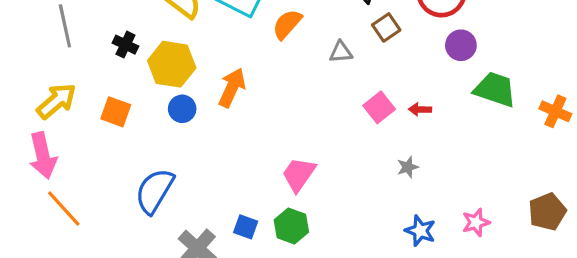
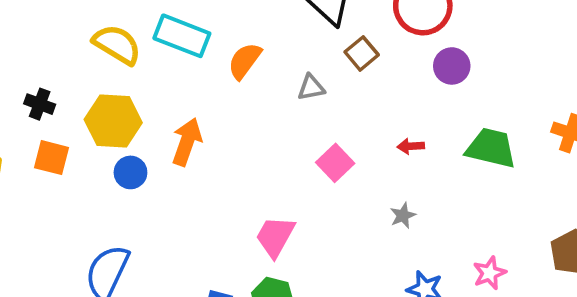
black cross: (125, 45) -> (40, 104), moved
green trapezoid: (495, 89) -> (491, 148), moved
pink square: (379, 107) -> (335, 163), moved
orange square: (116, 112) -> (51, 158), moved

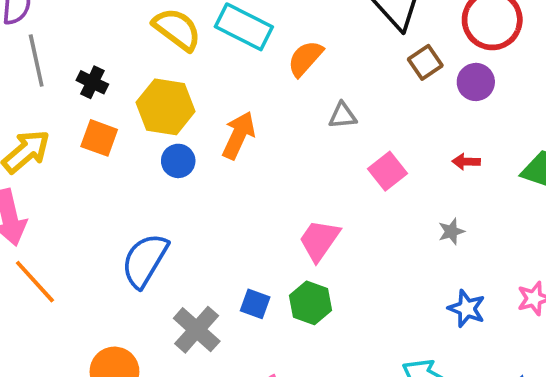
purple circle: (452, 66) -> (476, 82), moved
gray triangle: (311, 88) -> (343, 116), moved

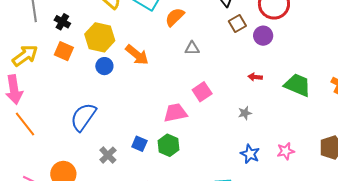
orange arrow: (239, 135) -> (137, 55), turned 100
pink square: (388, 171) -> (202, 92), moved
pink trapezoid: (319, 240) -> (175, 113), turned 40
gray cross: (197, 330) -> (108, 155), size x0.7

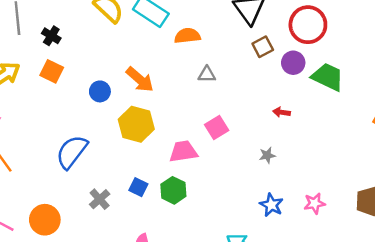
orange semicircle: (175, 17) -> (187, 36), turned 35
yellow hexagon: (100, 37) -> (136, 124), moved
green trapezoid: (298, 85) -> (328, 77), moved

